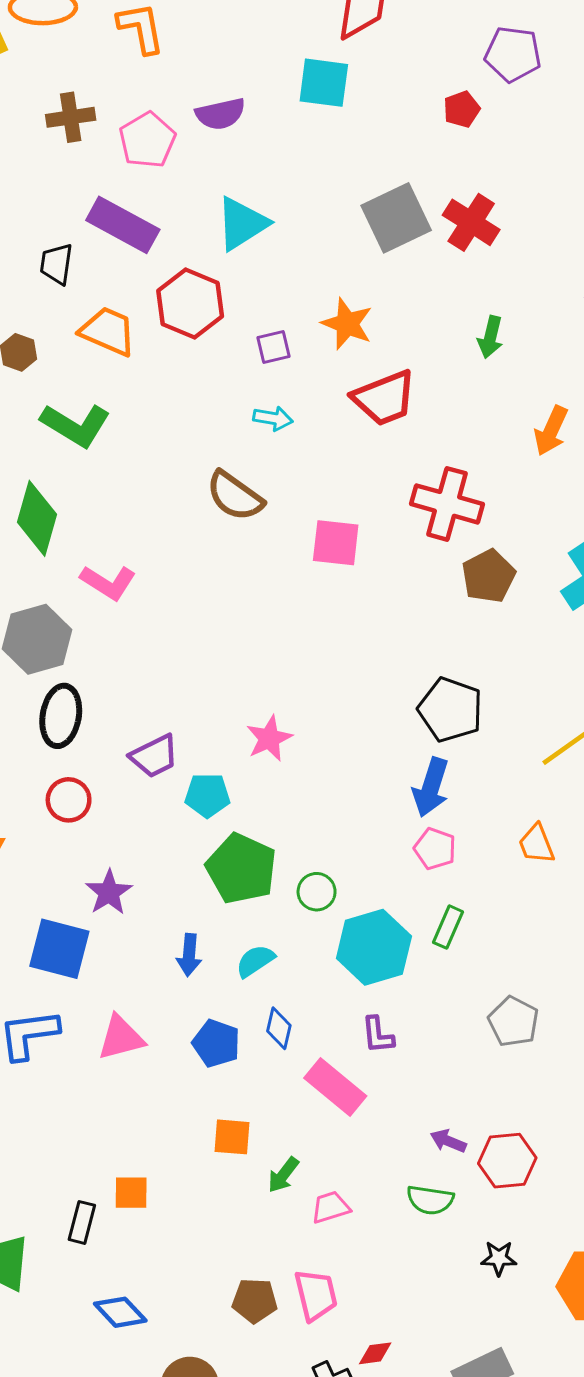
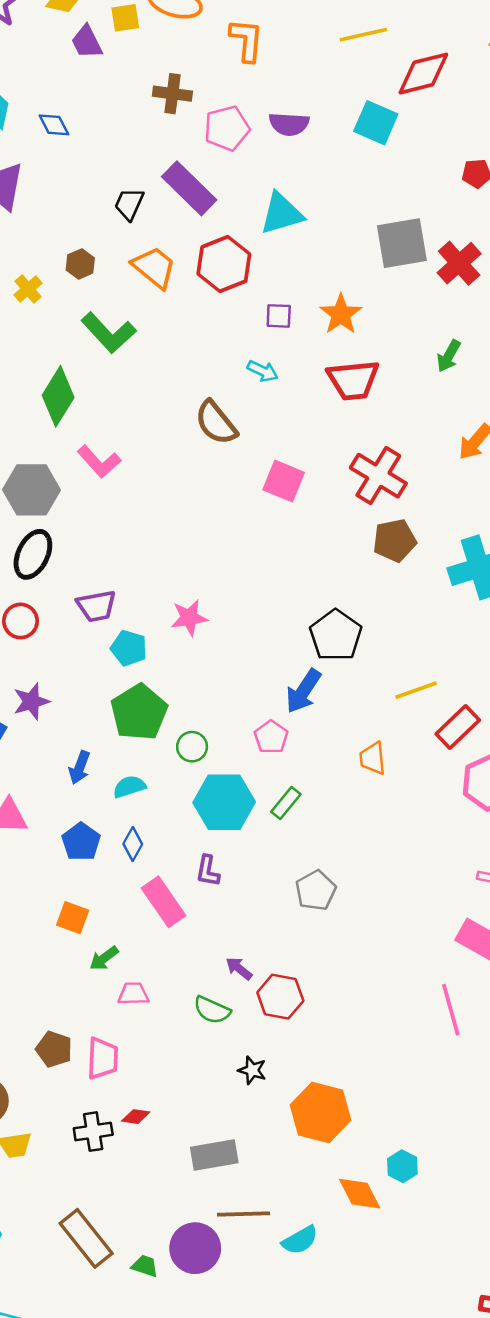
pink pentagon: (435, 849) -> (271, 737), moved

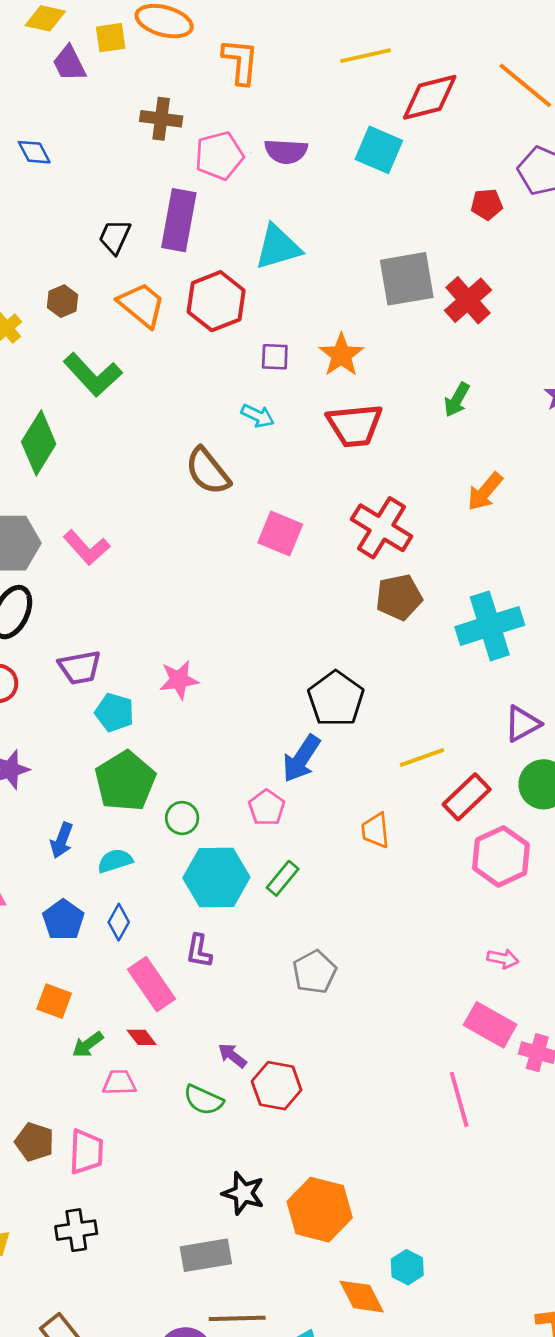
purple rectangle: (189, 188) -> (179, 220), turned 56
pink L-shape: (99, 462) -> (87, 548), moved
black star: (252, 1070) -> (243, 1193), moved, size x1.4
red diamond: (136, 1117) -> (142, 1037), moved, turned 44

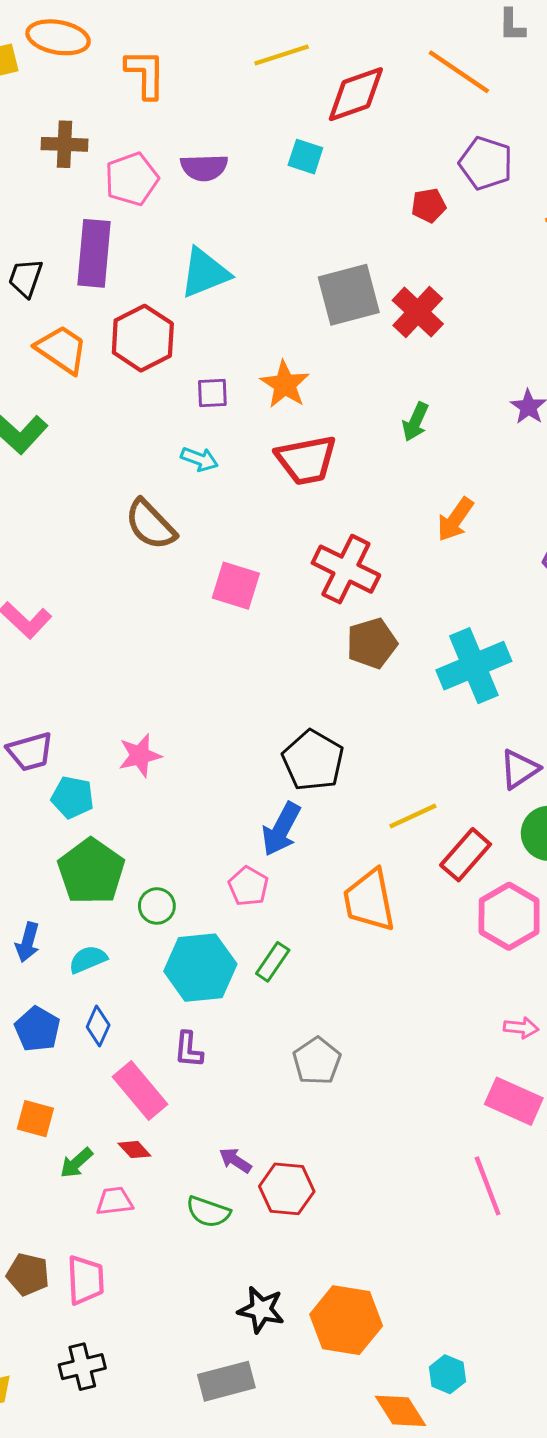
cyan square: (379, 150) -> (305, 157), size x0.7
orange trapezoid: (375, 830) -> (369, 900), size x1.6

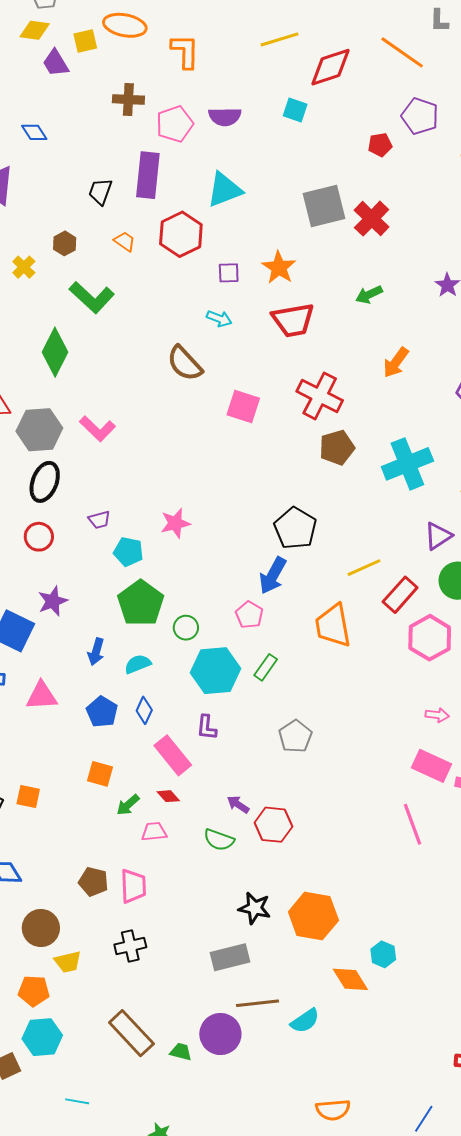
orange trapezoid: (62, 349) -> (125, 241), size x0.6
green arrow: (415, 422) -> (369, 295), turned 40
purple trapezoid: (30, 752) -> (99, 520), size x0.7

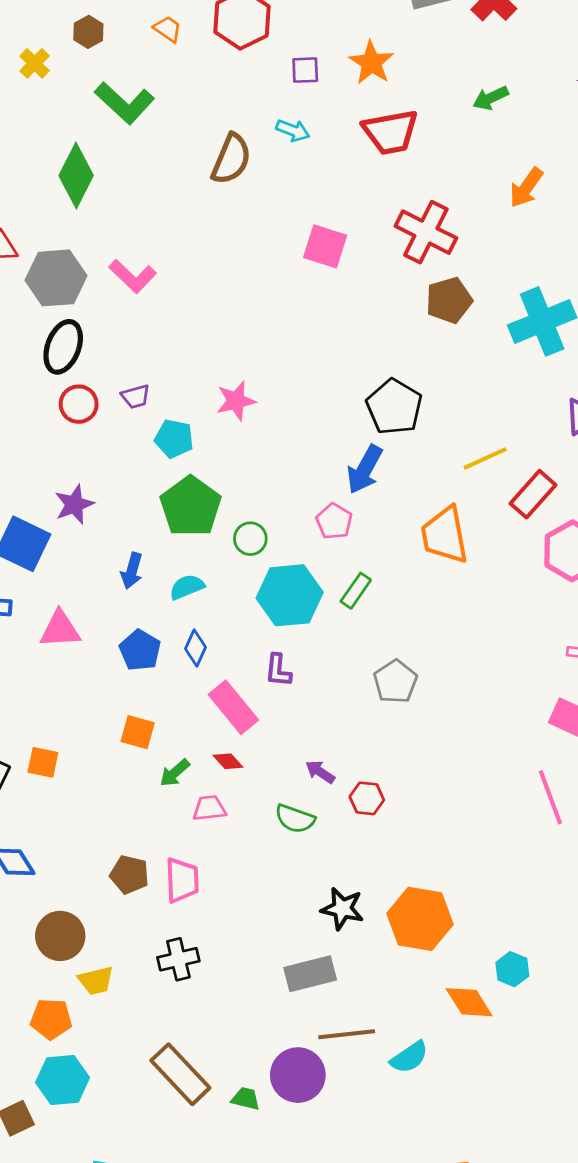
brown semicircle: (185, 363) -> (231, 159), moved, turned -114
red circle: (39, 537) -> (79, 404), moved
red hexagon: (273, 825) -> (367, 798), size x0.7

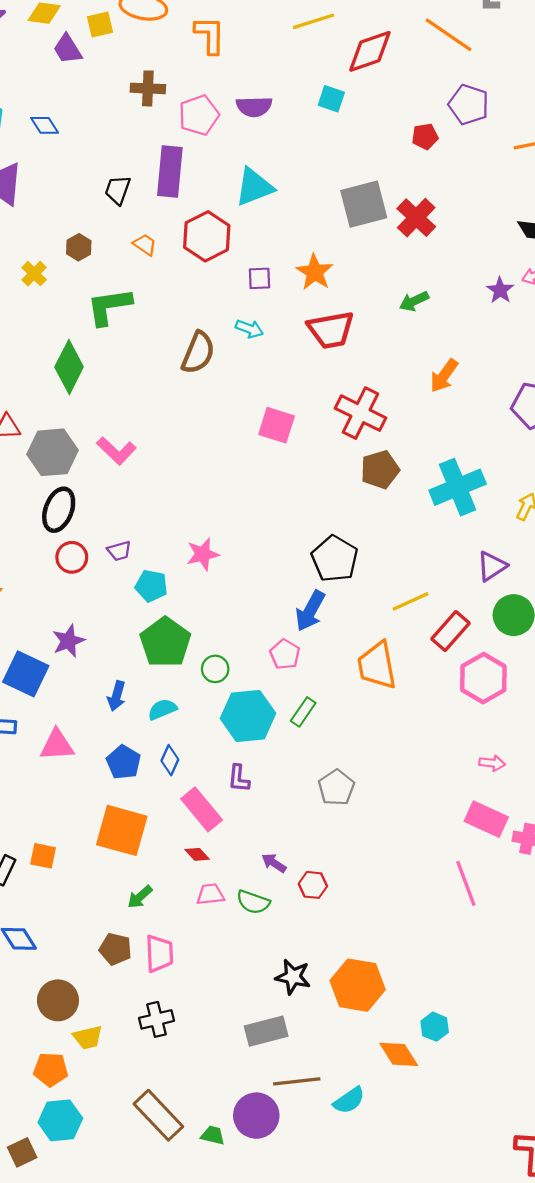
green L-shape: (125, 103) -> (109, 306), turned 129
orange square: (138, 732) -> (122, 830), size x1.8
green arrow: (175, 773) -> (140, 897), moved
pink trapezoid: (209, 808) -> (210, 894), moved

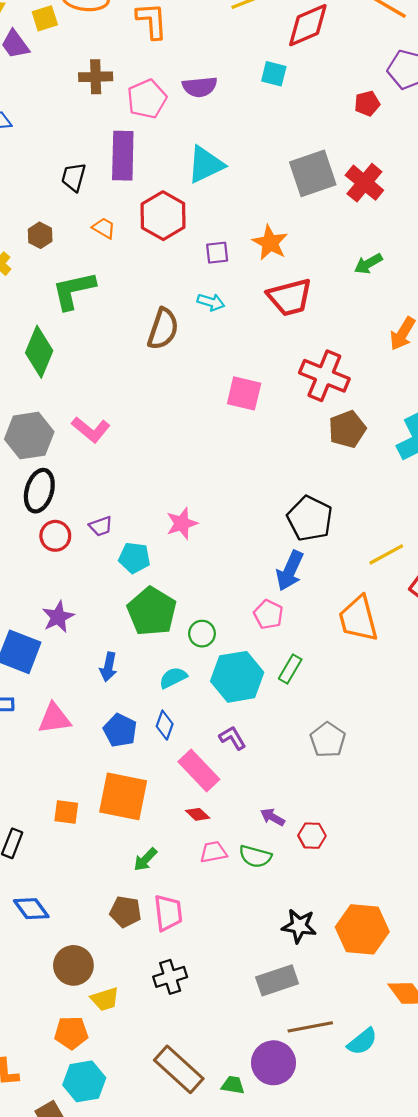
cyan semicircle: (162, 709) -> (173, 678), moved
purple L-shape: (239, 778) -> (233, 738), turned 148
orange square: (43, 856) -> (66, 812), moved

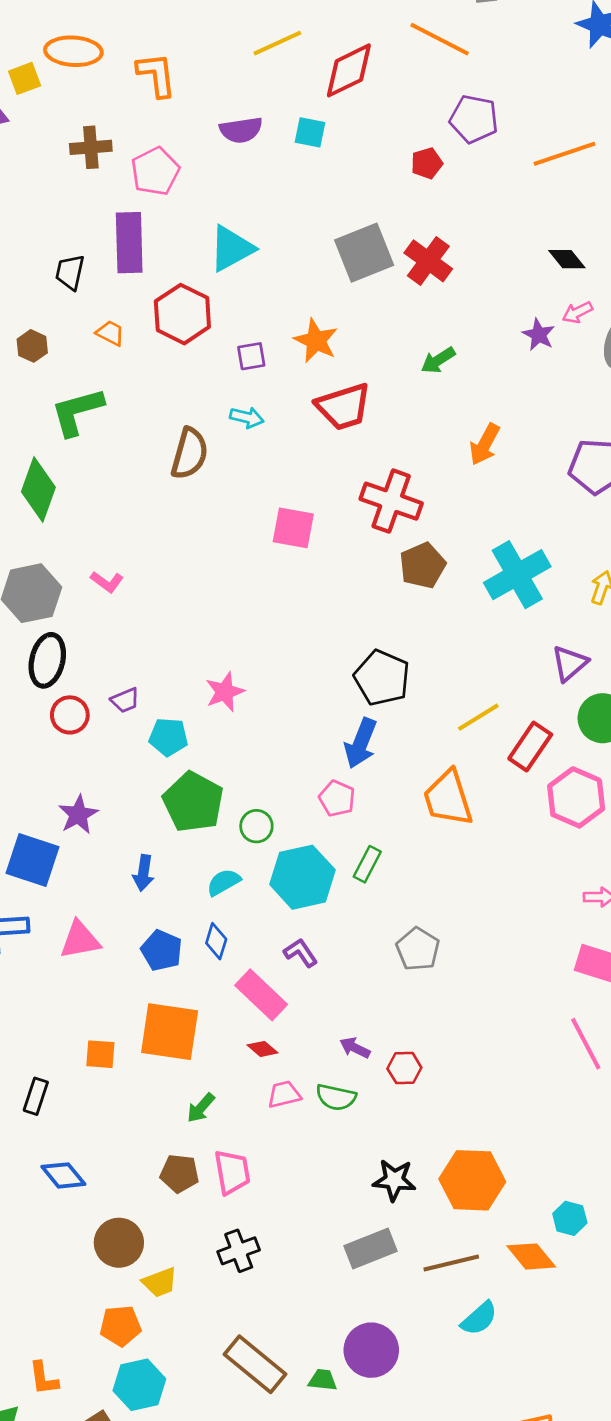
purple semicircle: (200, 87) -> (241, 130), moved
pink L-shape: (91, 429) -> (107, 582), size x0.7
brown line: (310, 1027) -> (451, 1263), moved

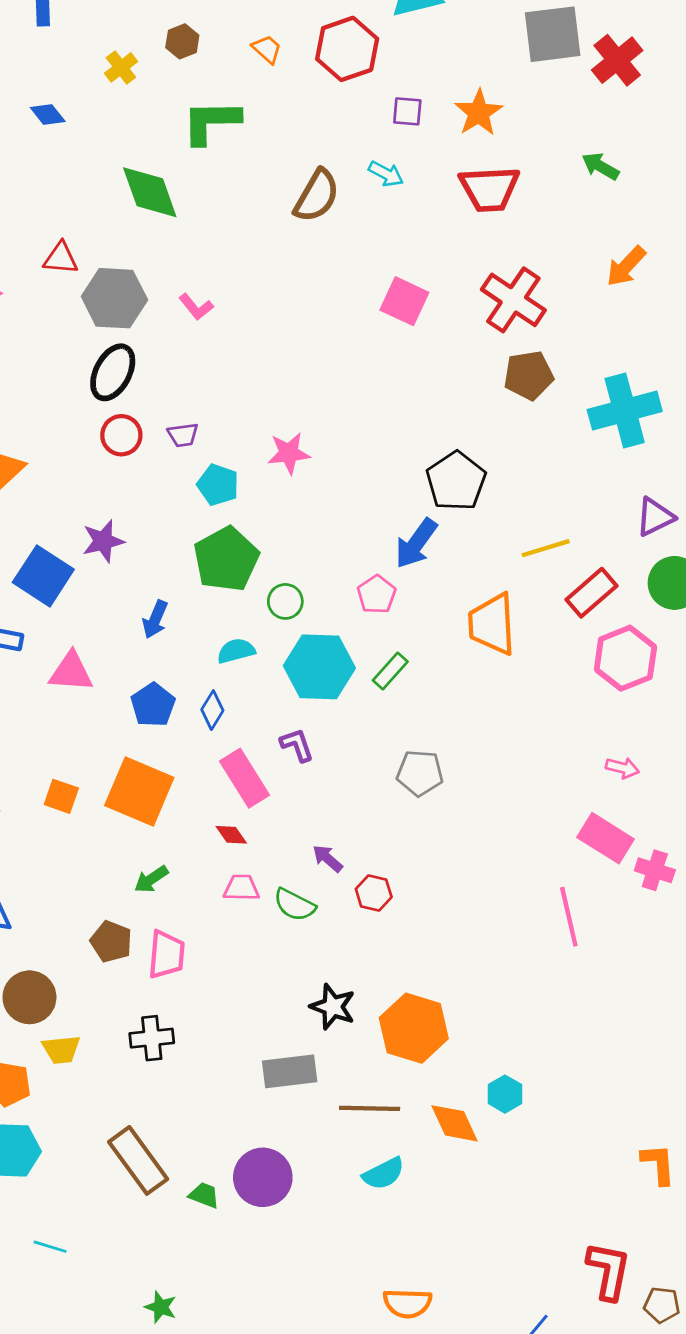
green arrow: (438, 360) -> (600, 166), turned 48
green diamond: (38, 489) -> (150, 192), turned -54
gray pentagon: (418, 949) -> (420, 773), turned 30

